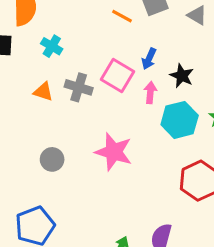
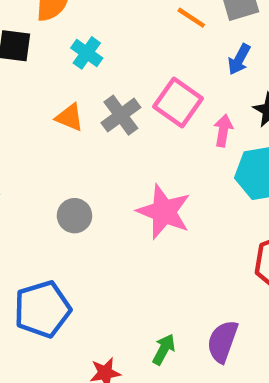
blue arrow: (149, 59) -> (239, 59), moved
gray cross: (79, 87) -> (121, 115), turned 32

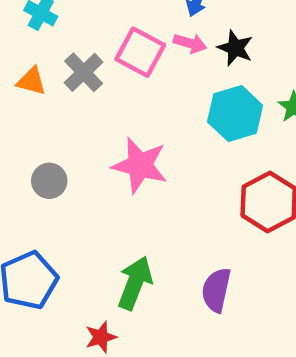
pink arrow: (223, 131) -> (190, 43), moved, turned 104
green arrow: (164, 349) -> (135, 283), moved, size x1.6

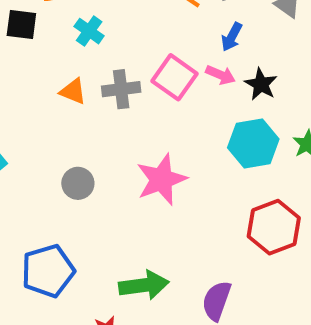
gray cross: (84, 72) -> (121, 89), turned 30
pink star: (140, 165) -> (161, 179), turned 30
green arrow: (135, 283) -> (144, 285), turned 54

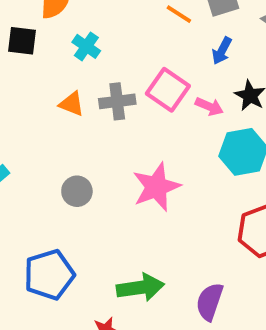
pink arrow: (221, 75) -> (209, 106), moved

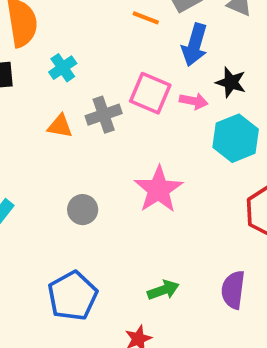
cyan cross: (86, 46) -> (63, 68), turned 32
blue arrow: (222, 51) -> (195, 45), size x1.5
green arrow: (140, 287) -> (163, 290), size x0.7

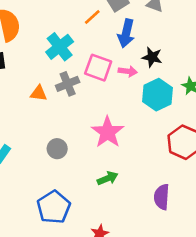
orange line: (146, 18) -> (92, 17), turned -60
cyan cross: (63, 68) -> (60, 47), moved, size x1.5
green arrow: (163, 290) -> (108, 178), moved

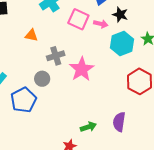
gray cross: (68, 84) -> (56, 56), moved
green arrow: (108, 178) -> (88, 127), moved
blue pentagon: (54, 207) -> (23, 100), moved

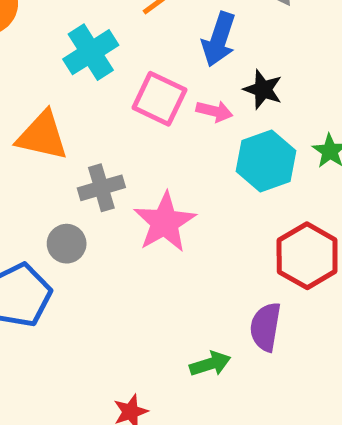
orange triangle: (31, 35) -> (42, 136), size x1.6
purple semicircle: (119, 122) -> (265, 327), moved
green arrow: (88, 127) -> (210, 364), moved

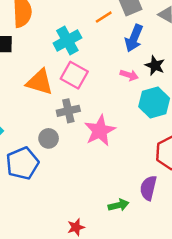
pink square: (159, 99) -> (74, 75), moved

